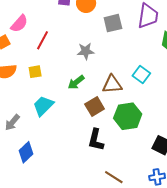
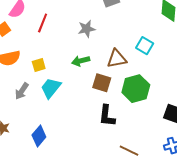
yellow square: (35, 72) -> (39, 65), moved
green arrow: (76, 82) -> (81, 61), turned 30
brown square: (95, 106) -> (102, 83), turned -36
gray arrow: (12, 122) -> (22, 91), moved

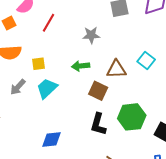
green hexagon: (136, 89) -> (132, 117), moved
blue diamond: (39, 136) -> (52, 140), moved, turned 35

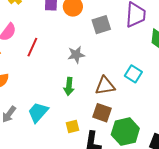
yellow square: (38, 64) -> (72, 127), moved
green arrow: (81, 66) -> (69, 86), turned -72
brown square: (98, 91) -> (102, 113), moved

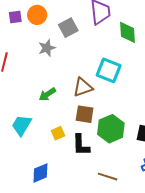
gray star: (76, 55) -> (47, 48), moved
cyan square: (133, 74) -> (109, 70), size x1.4
green arrow: (69, 86) -> (47, 94), turned 60

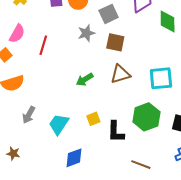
cyan square: (109, 70) -> (161, 78), moved, turned -30
brown square: (85, 114) -> (115, 42), moved
cyan trapezoid: (22, 125) -> (59, 124), moved

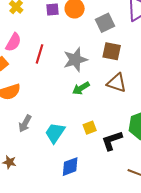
gray star: (86, 33) -> (75, 60), moved, size x1.4
brown triangle: (120, 74) -> (117, 83), turned 35
black L-shape: (116, 132) -> (112, 141), turned 70

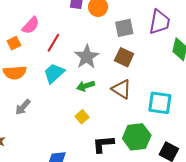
gray star: (75, 60) -> (87, 57), turned -30
yellow square: (90, 128) -> (82, 117), moved, turned -32
cyan trapezoid: (55, 133) -> (54, 73), moved

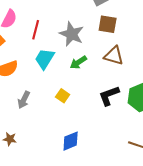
yellow square: (82, 117) -> (63, 96), moved
black L-shape: (103, 144) -> (109, 96), moved

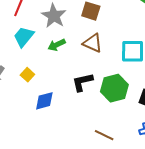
yellow square: (63, 96) -> (27, 75), moved
blue diamond: (71, 141) -> (44, 101), moved

